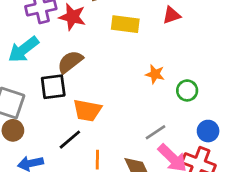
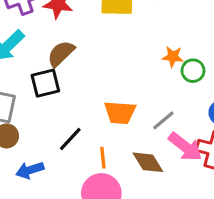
orange star: (155, 74) -> (173, 57), moved
orange trapezoid: (87, 110) -> (120, 113), moved

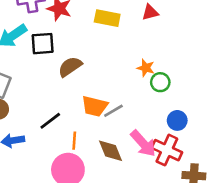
brown semicircle: (61, 54) -> (70, 67), moved
black square: (45, 83) -> (43, 44), moved
gray line: (163, 120) -> (113, 111), moved

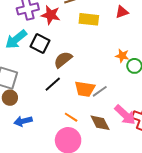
black square: (43, 44) -> (40, 43), turned 36
black line: (50, 121) -> (53, 84), moved
orange line: (74, 141) -> (71, 117), turned -56

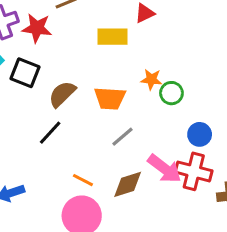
yellow rectangle: (89, 19) -> (112, 37), moved
orange trapezoid: (85, 89) -> (110, 98), moved
brown diamond: (100, 123) -> (128, 184), turned -75

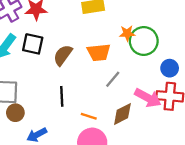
green circle: (171, 93) -> (144, 41), size x1.6
black line: (50, 133) -> (62, 96), moved, turned -36

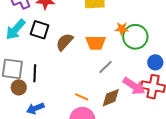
black line: (62, 96) -> (35, 73), moved

